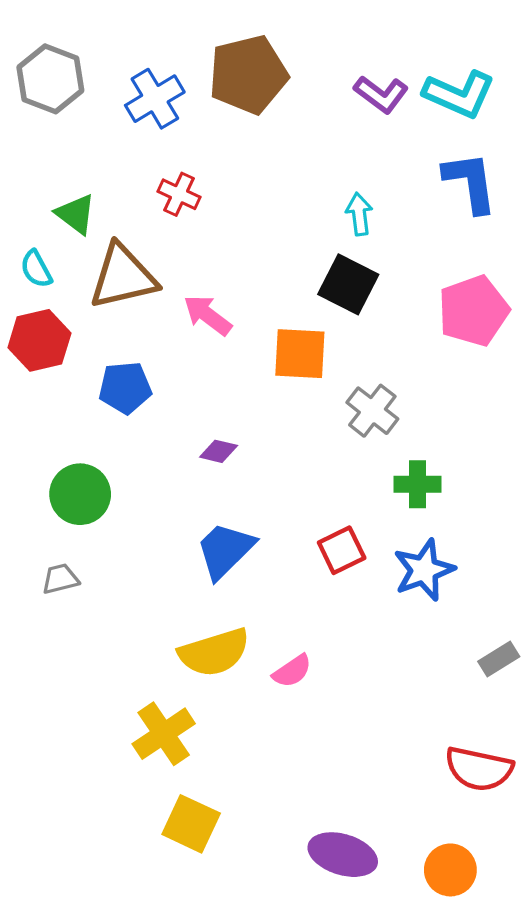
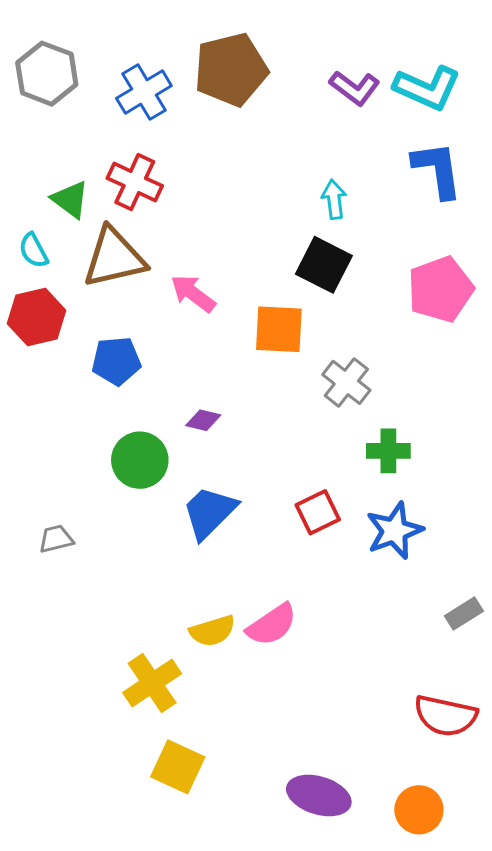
red cross: (179, 194) -> (135, 182), moved, size x1.4
green circle: (80, 494) -> (140, 460), moved
yellow semicircle: (214, 652) -> (212, 631), moved, size x0.7
pink semicircle: (292, 671) -> (272, 625), size x1.4

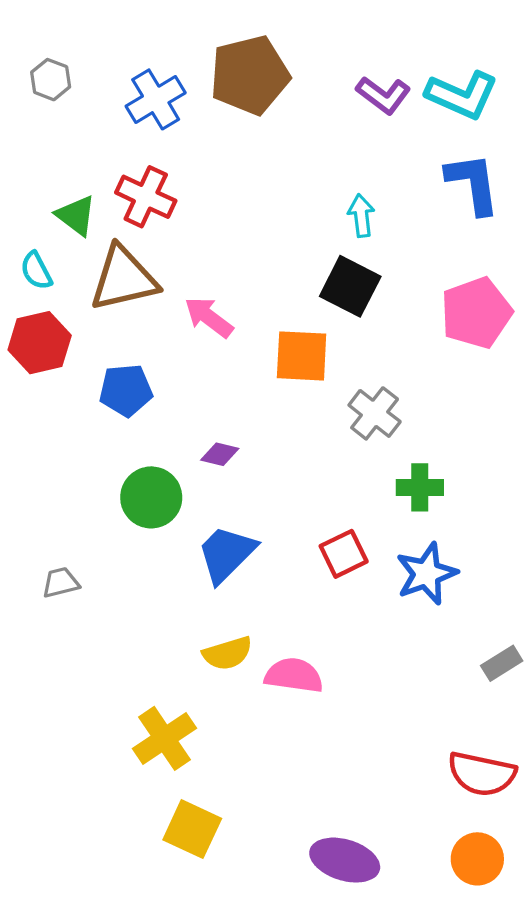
gray hexagon: (47, 74) -> (51, 80), size x0.6
pink semicircle: (272, 625) -> (294, 675), turned -138
yellow semicircle: (212, 631) -> (228, 653), moved
orange circle: (419, 810) -> (477, 859), moved

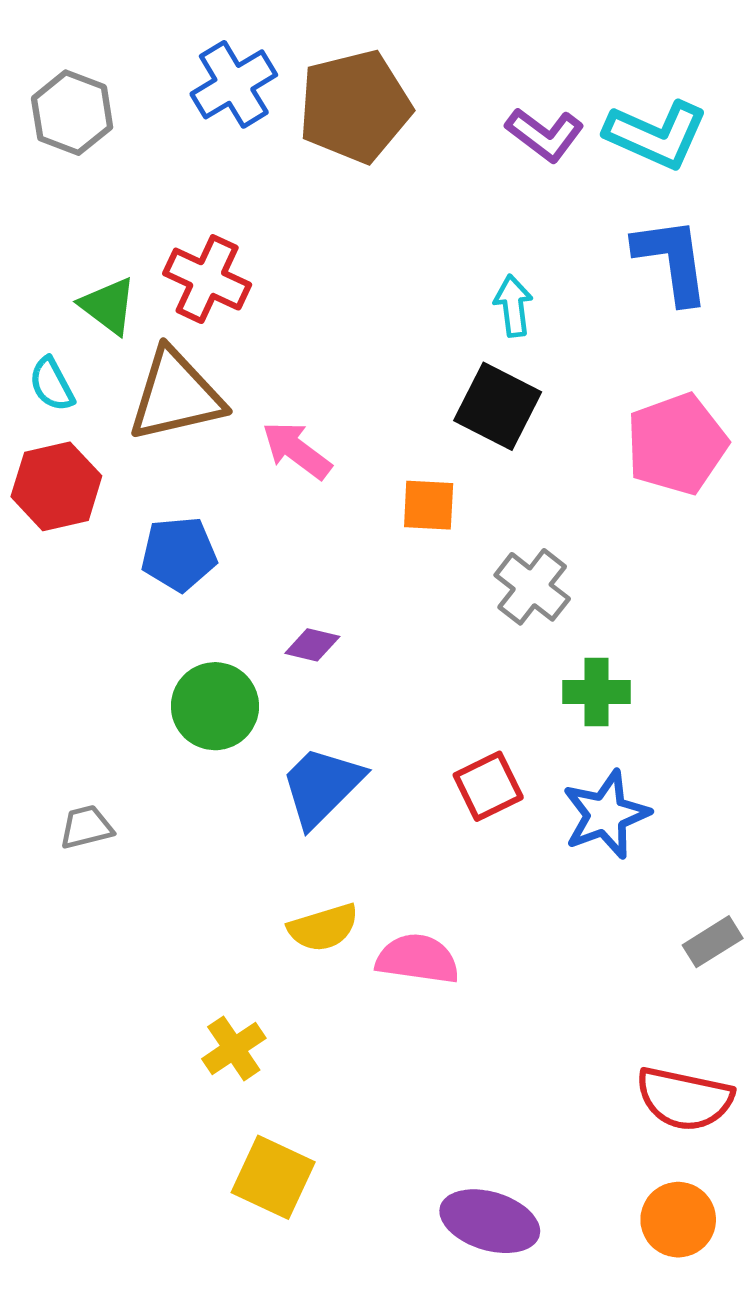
gray hexagon: (51, 80) -> (72, 113), size x1.4
blue cross: (156, 99) -> (234, 84), moved
orange square: (302, 356) -> (429, 505), size x0.7
yellow cross: (164, 738) -> (234, 1048), size x0.7

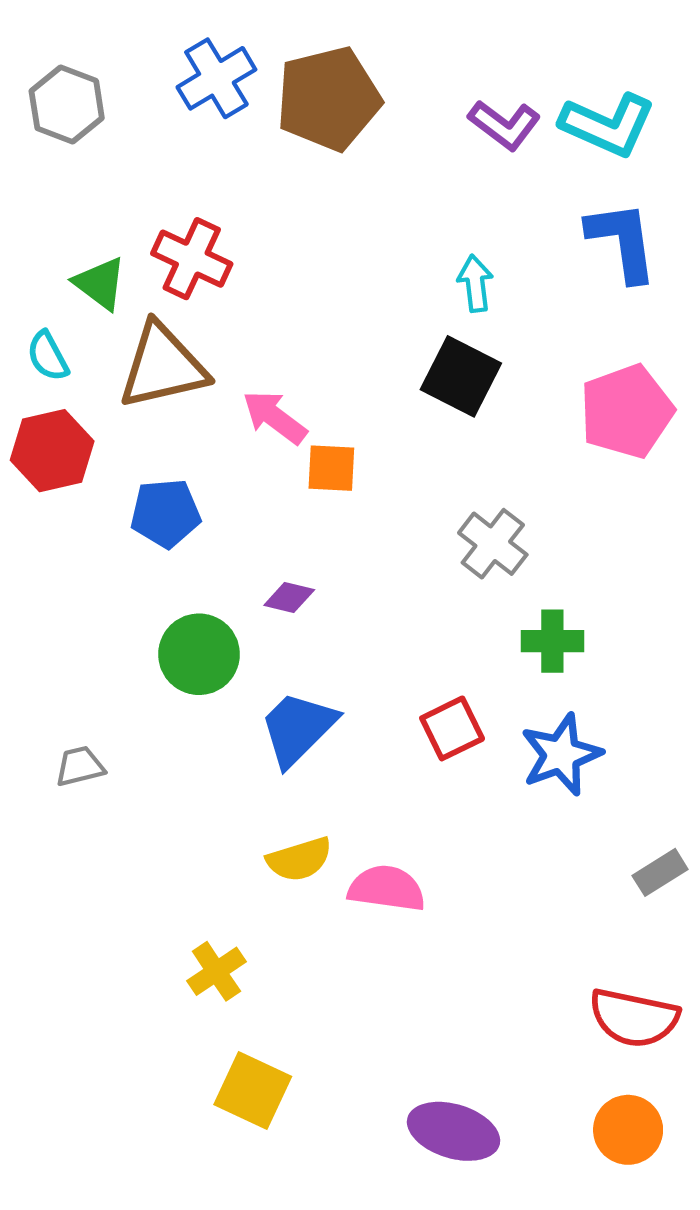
orange square: (429, 505) -> (331, 468), moved

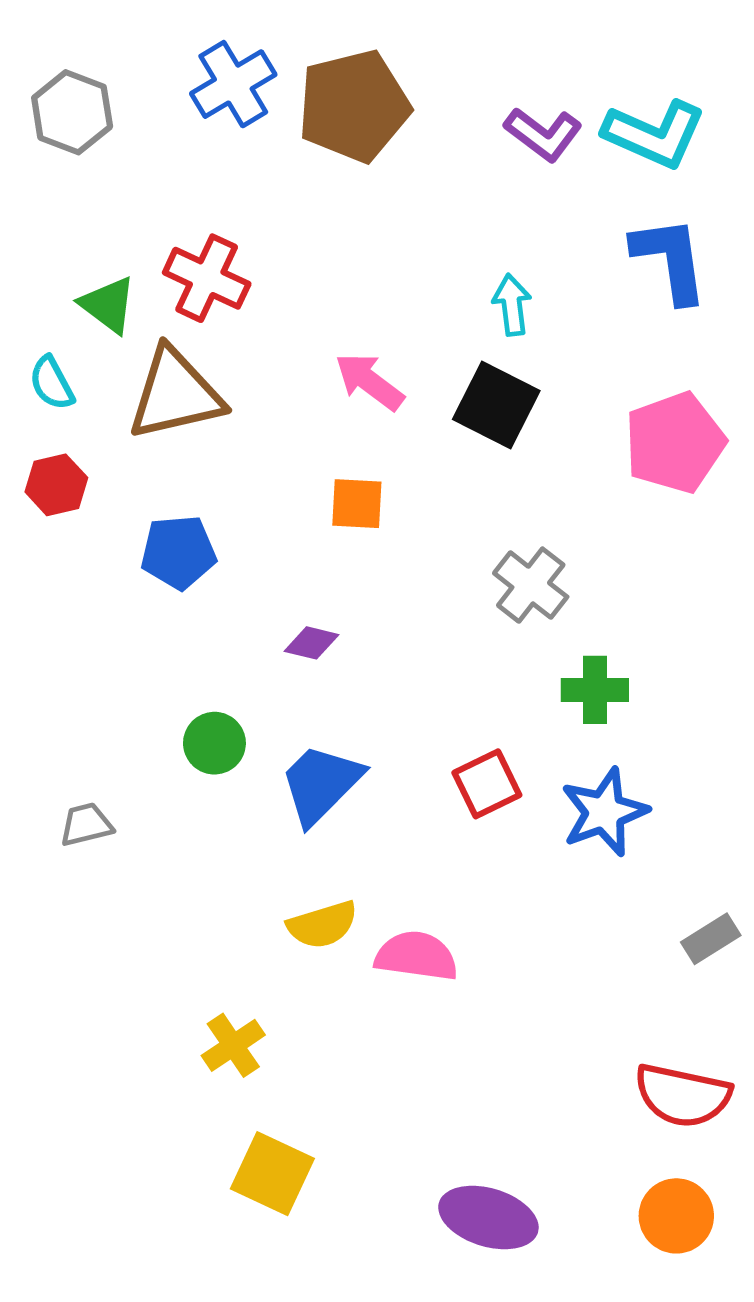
pink arrow: (275, 417) -> (369, 382), moved
red hexagon: (52, 451) -> (56, 485), size x0.7
green circle: (199, 654) -> (214, 743), moved, size x0.7

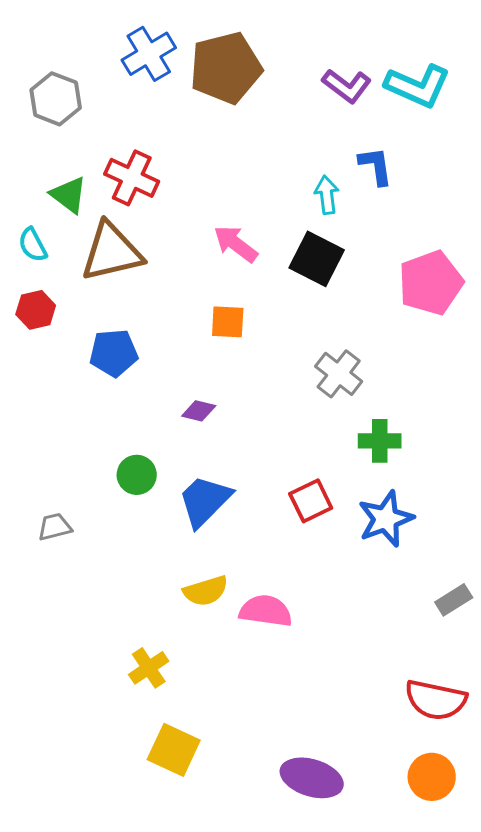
gray hexagon: (72, 112) -> (56, 99), moved
blue L-shape: (670, 259) -> (376, 166), moved, size x0.7

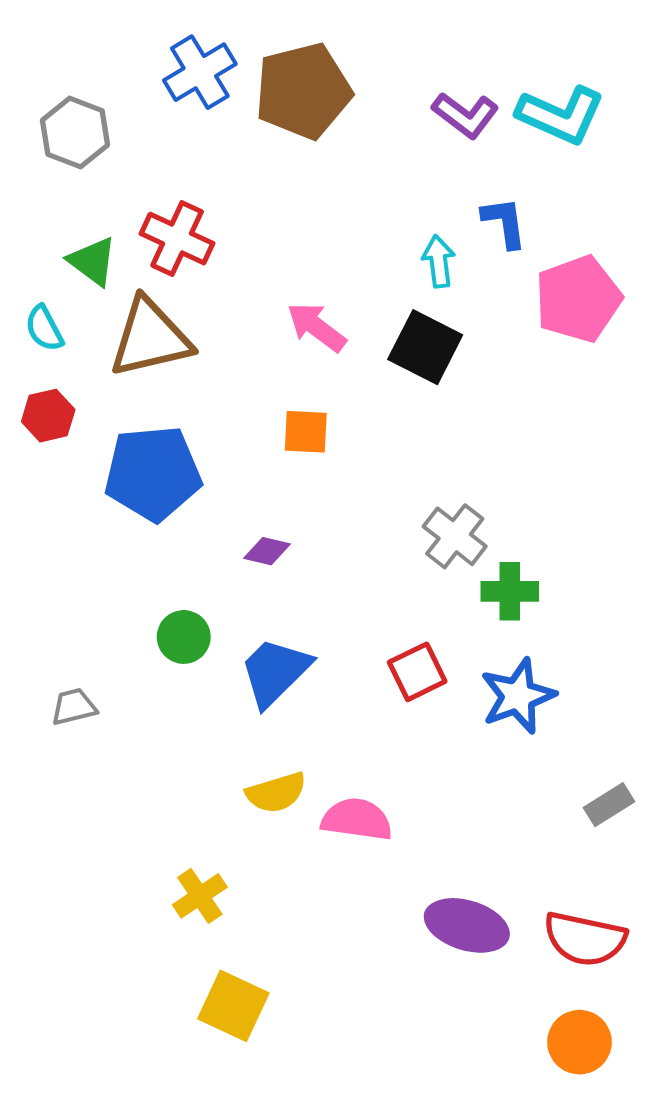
pink pentagon: (431, 283) -> (578, 299), moved
blue pentagon: (114, 353) -> (153, 473), size x1.5
gray cross: (339, 374) -> (455, 536), moved
purple ellipse: (312, 778) -> (467, 925), moved

